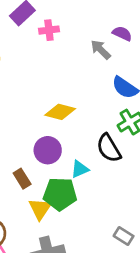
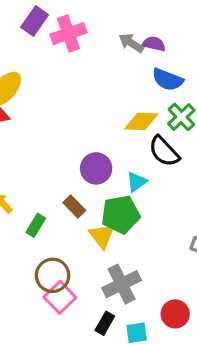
pink cross: (49, 30) -> (68, 34), size x1.5
purple semicircle: (122, 34) -> (154, 44), moved
yellow diamond: (60, 112) -> (141, 121), moved

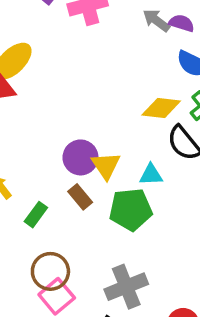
purple circle: (96, 168) -> (80, 157), moved
cyan triangle: (136, 182) -> (151, 175), turned 30
yellow triangle: (102, 236) -> (106, 166), moved

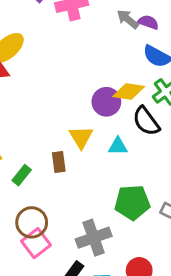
purple circle: (80, 157) -> (106, 102), moved
brown rectangle: (80, 197) -> (59, 162), turned 30
green pentagon: (131, 209) -> (132, 202), moved

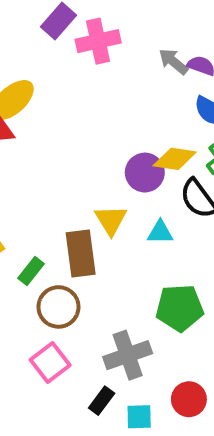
brown rectangle: (59, 162) -> (81, 254), size x1.6
brown circle: (32, 222) -> (58, 307), moved

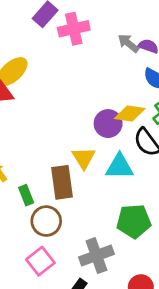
cyan triangle: (160, 232) -> (120, 167), size x1.5
green rectangle: (31, 271) -> (26, 195), turned -60

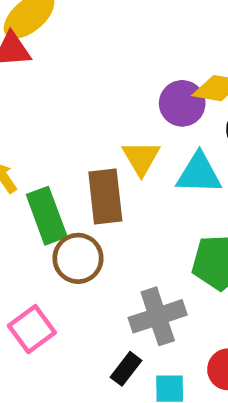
green rectangle: (26, 195) -> (47, 216), size x1.6
pink square: (40, 261) -> (32, 329), moved

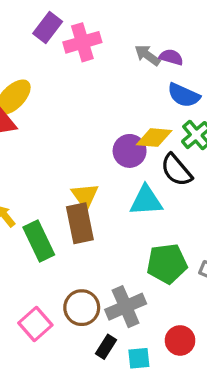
yellow triangle: (141, 158) -> (85, 196), moved
brown circle: (78, 258) -> (82, 308), moved

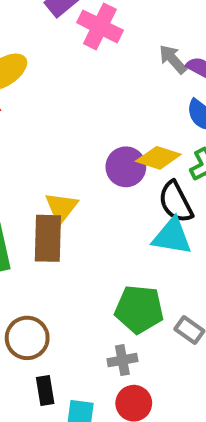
pink cross: (82, 42) -> (100, 26), turned 30
cyan triangle: (146, 201) -> (172, 236), moved
gray cross: (126, 307) -> (122, 360), moved, size x0.6
black rectangle: (106, 347) -> (45, 390), turned -55

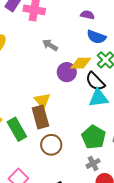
gray arrow: (173, 59) -> (50, 45), moved
green pentagon: (139, 309) -> (94, 137), turned -30
brown circle: (27, 338) -> (51, 145), moved

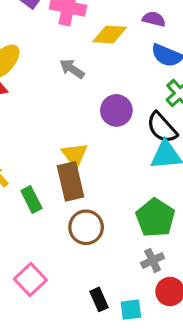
gray arrow: (50, 45) -> (72, 69), moved
yellow diamond: (81, 63) -> (110, 34), moved
green rectangle: (17, 129) -> (31, 200), size x0.7

